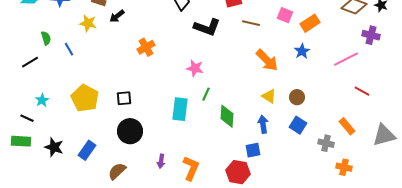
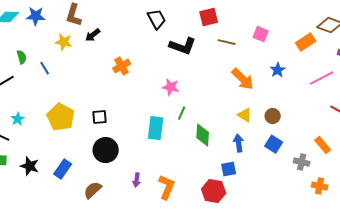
orange rectangle: (310, 23) -> (306, 42), moved

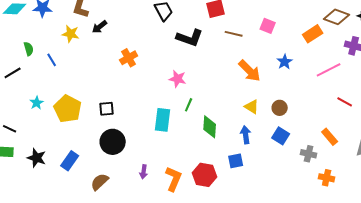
cyan star: (18, 119) -> (37, 103), moved
red hexagon: (214, 191) -> (205, 175), moved

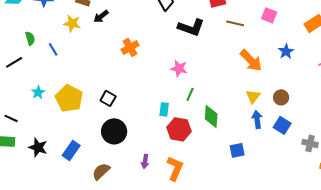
yellow triangle: (252, 107) -> (253, 96), turned 35
black square: (107, 109) -> (108, 98), turned 35
cyan rectangle: (163, 120) -> (164, 109), size x0.6
blue arrow: (246, 135) -> (257, 119), moved
red hexagon: (205, 175) -> (179, 129), moved

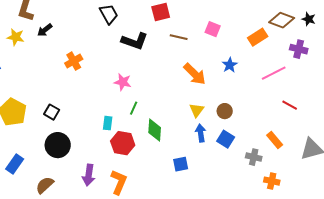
purple arrow: (145, 161) -> (89, 175), size x1.5

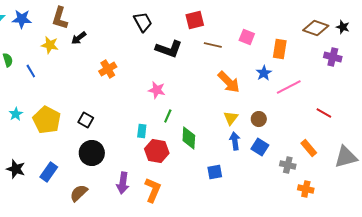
orange rectangle: (258, 37) -> (280, 49), moved, turned -48
pink line: (274, 73) -> (289, 87), moved

